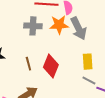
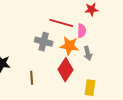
gray arrow: (79, 28) -> (88, 53), size x0.6
red diamond: (51, 66) -> (65, 70), moved

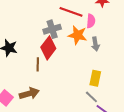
gray cross: (44, 42) -> (52, 29), turned -36
red diamond: (65, 70) -> (48, 48), moved

